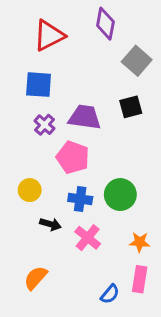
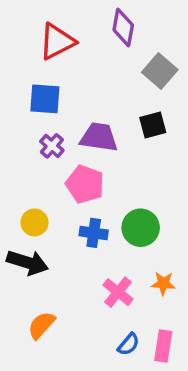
black arrow: (50, 224) -> (28, 263), moved, size x1.6
pink cross: (88, 238) -> (118, 292), moved
pink rectangle: (140, 279) -> (163, 346), moved

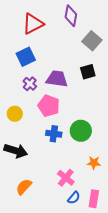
blue square: (45, 99) -> (26, 57), turned -30
yellow circle: (34, 222) -> (15, 114), moved
pink cross: (118, 292) -> (66, 178), moved

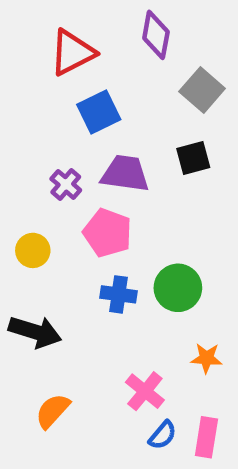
blue square: (26, 57) -> (99, 112), moved

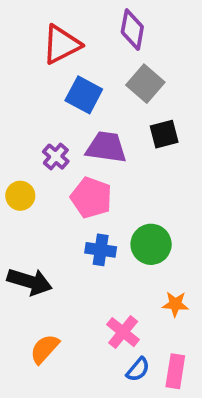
gray square: (202, 90) -> (145, 84), moved
blue square: (99, 112) -> (84, 95), turned -36
yellow circle: (33, 250) -> (20, 196), moved

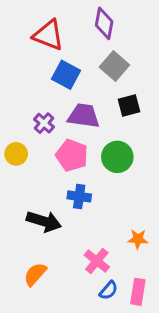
red triangle: (61, 44) -> (48, 35), turned 48
green circle: (151, 244) -> (117, 157), moved
black arrow: (30, 282) -> (44, 221), moved

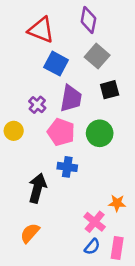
purple trapezoid: (84, 116) -> (71, 98), turned 92
black arrow: (44, 221) -> (37, 188), turned -92
pink cross: (97, 261) -> (95, 222), moved

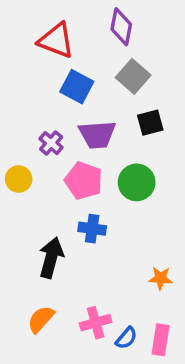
purple trapezoid: (71, 98) -> (97, 135), turned 76
pink cross: (95, 222) -> (96, 323), moved, turned 35

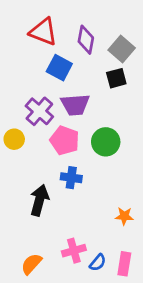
purple diamond: (121, 27) -> (86, 40), moved
gray square: (133, 76) -> (122, 49), moved
black square: (150, 123) -> (116, 78), moved
purple cross: (51, 143) -> (39, 111), size x1.5
orange semicircle: (41, 319) -> (31, 264), moved

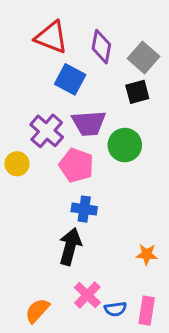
green circle: (106, 142) -> (125, 145), moved
black arrow: (39, 200) -> (70, 247), moved
pink cross: (74, 251) -> (87, 295), turned -30
blue semicircle: (98, 263) -> (115, 309), turned 42

